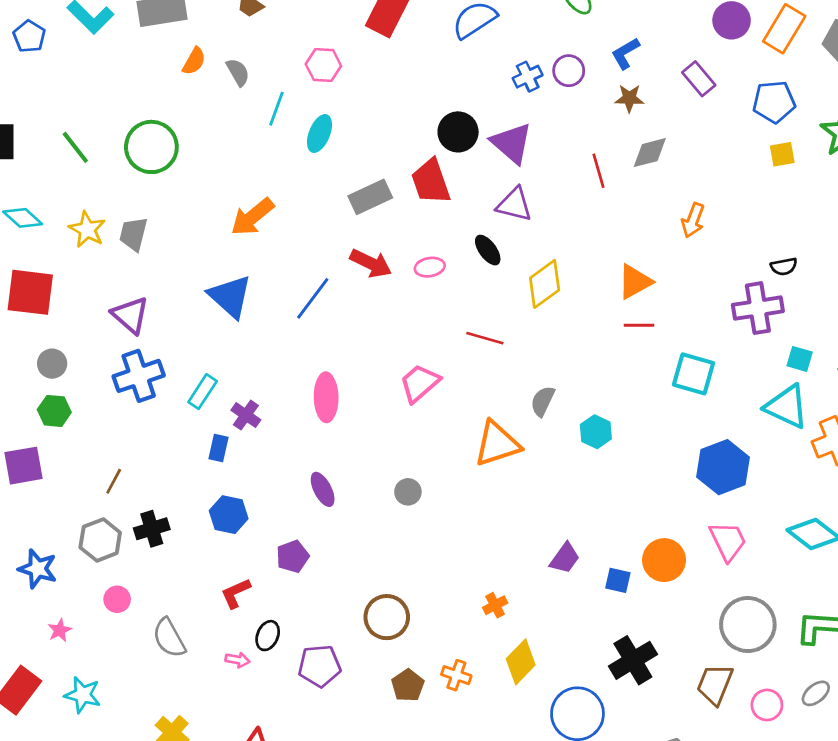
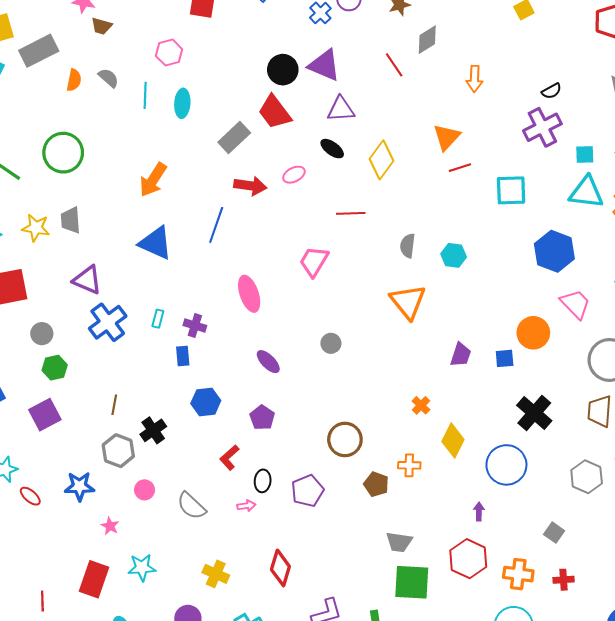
cyan rectangle: (203, 392) -> (158, 319), size x0.7
orange triangle: (497, 444) -> (408, 302), moved, turned -33

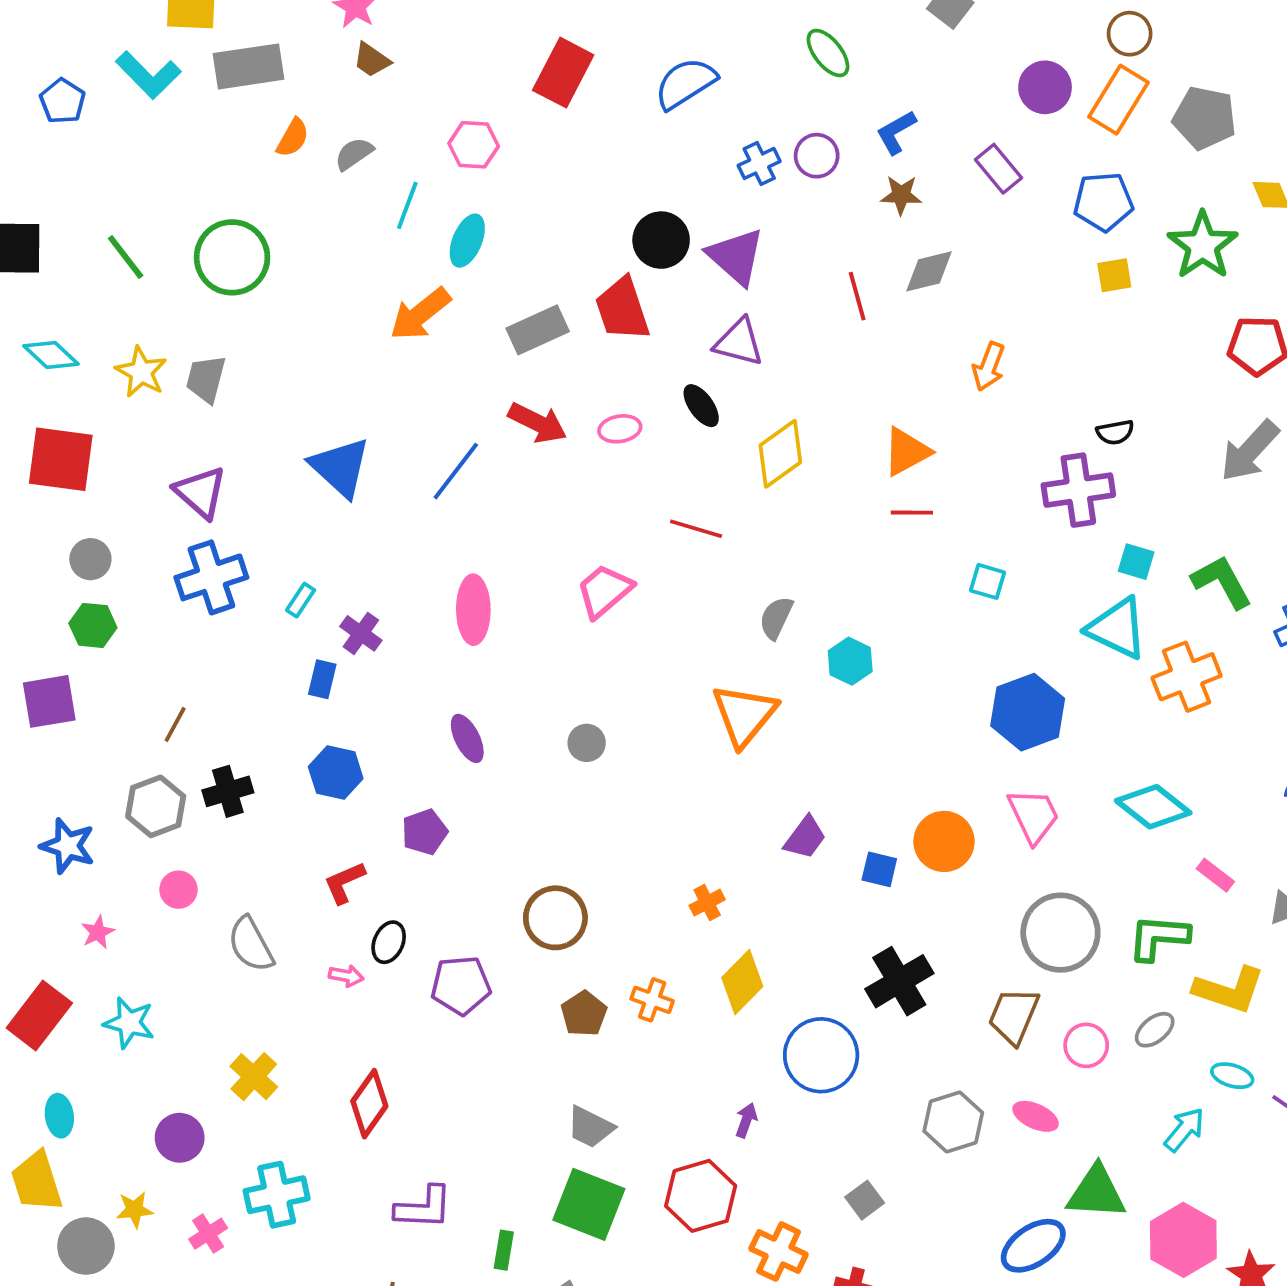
gray semicircle: (109, 78) -> (354, 154), turned -95
orange arrow: (153, 180) -> (420, 314), moved
cyan square: (511, 190) -> (988, 581), size x0.6

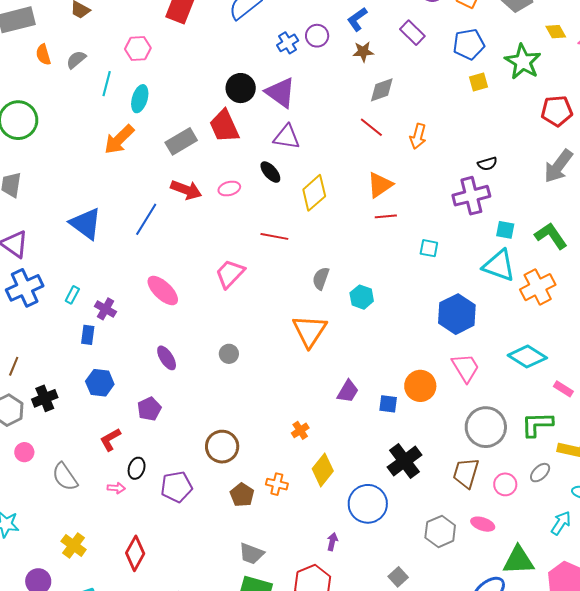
orange semicircle: (293, 138) -> (43, 55), turned 140
red line: (857, 296) -> (371, 127), moved, turned -30
pink ellipse: (473, 610) -> (163, 291), turned -40

